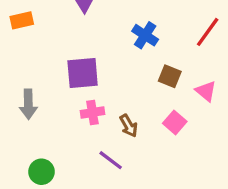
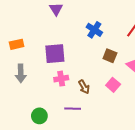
orange rectangle: (22, 20) -> (17, 44), moved
purple line: (111, 160) -> (73, 109), turned -35
green circle: (41, 172) -> (39, 116), moved

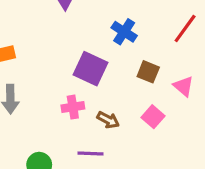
purple square: (55, 54) -> (90, 69), moved, turned 30
brown arrow: (84, 87) -> (108, 120), turned -32

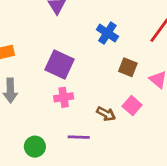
purple square: (90, 69) -> (60, 65), moved
brown arrow: (108, 120) -> (106, 114), moved

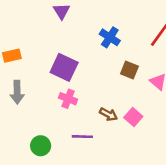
pink cross: (64, 97) -> (68, 99), turned 30
pink square: (132, 106) -> (133, 117), moved

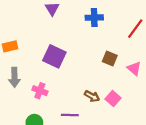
blue cross: (110, 37) -> (94, 18), moved, turned -35
pink cross: (68, 99) -> (40, 91), moved

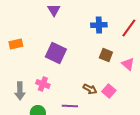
blue cross: (94, 18) -> (99, 25), moved
gray arrow: (14, 77) -> (20, 91), moved

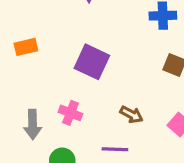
brown arrow: (90, 89) -> (131, 115), moved

